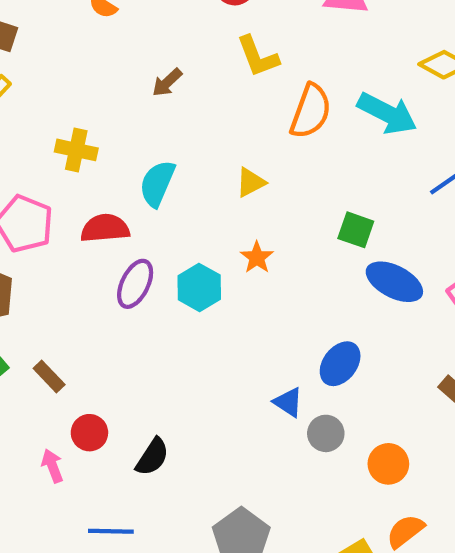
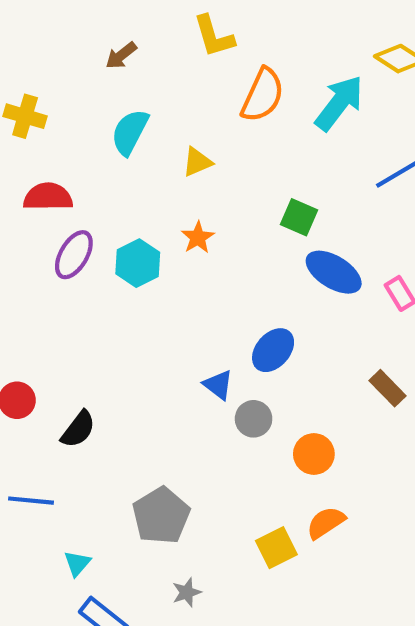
cyan arrow: (387, 113) -> (339, 103), turned -84
cyan semicircle: (157, 183) -> (130, 132), moved

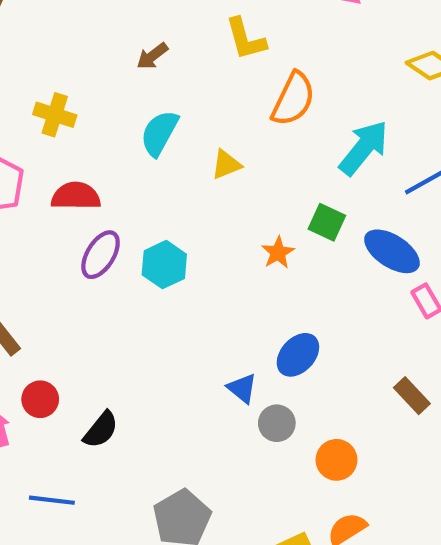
cyan arrow: (339, 103) -> (364, 148), moved
orange star: (198, 237) -> (278, 253), moved
blue ellipse: (334, 272) -> (392, 251), moved

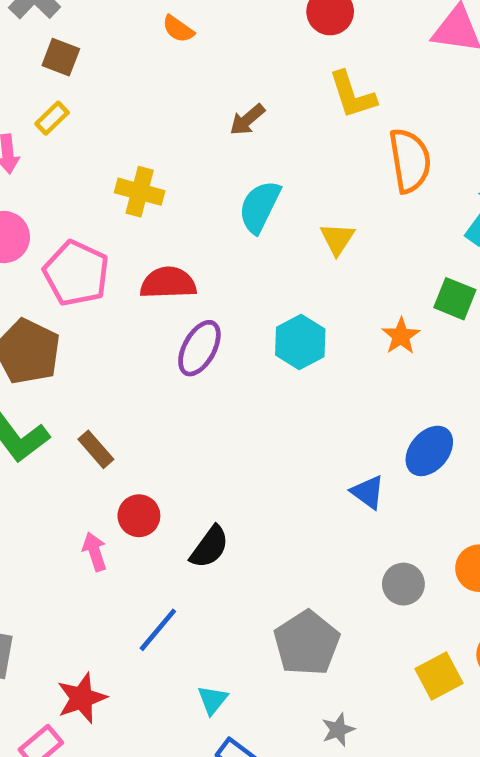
orange semicircle: (293, 99) -> (410, 161), turned -32
yellow triangle: (226, 165) -> (337, 239), turned -32
cyan hexagon: (164, 265) -> (300, 342), moved
gray circle: (277, 423) -> (403, 584), moved
blue line: (52, 500) -> (158, 630), turned -54

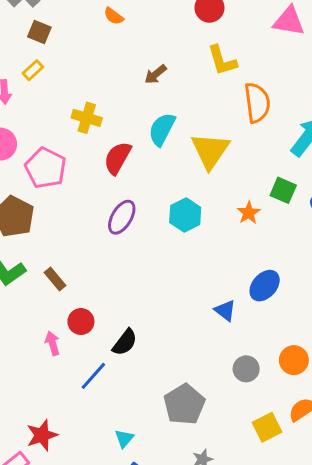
yellow triangle: (337, 239) -> (210, 151), size x1.8
red semicircle: (168, 283) -> (118, 158), moved, turned -60
blue line: (158, 630) -> (93, 376), moved

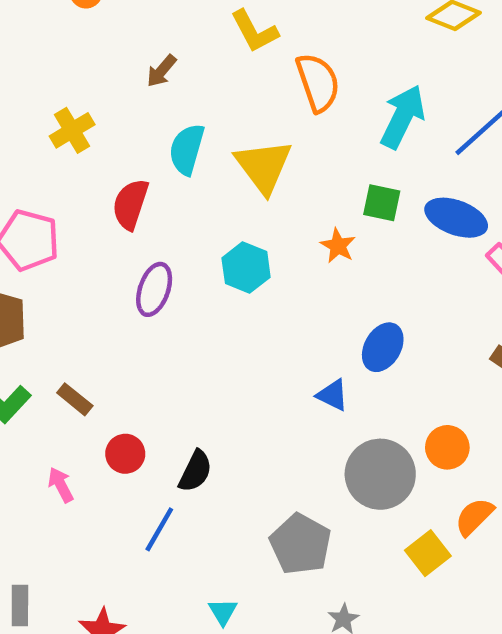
yellow cross: (87, 118) -> (72, 130), moved, turned -36
pink arrow: (53, 343) -> (61, 485), moved
gray circle: (246, 369) -> (380, 474), size x1.8

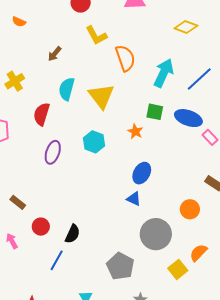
blue ellipse: (383, 347) -> (142, 173), moved
orange circle: (447, 447) -> (190, 209), moved

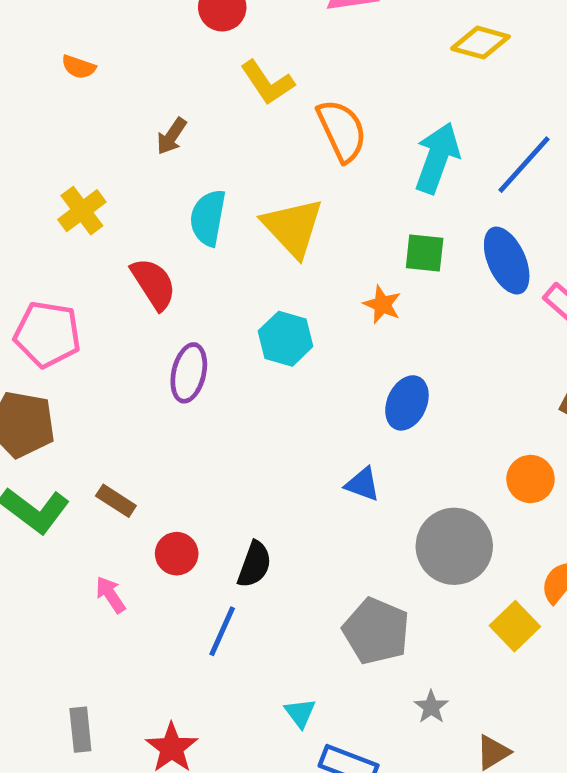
red semicircle: (42, 114) -> (154, 284), turned 135
blue ellipse: (188, 118) -> (507, 261), turned 52
blue triangle: (134, 199) -> (363, 484), moved

